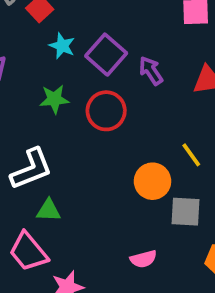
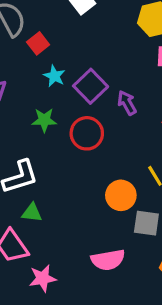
pink semicircle: (143, 259) -> (108, 260), size x1.5

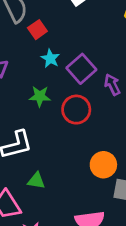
green triangle: (32, 213) -> (36, 181), moved

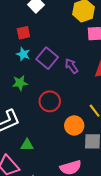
red square: (37, 30) -> (23, 33), moved, turned 32
red circle: (76, 110) -> (50, 101), moved

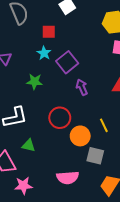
purple arrow: (71, 66) -> (82, 87), moved
red circle: (50, 101) -> (60, 118), moved

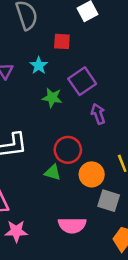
cyan star: (44, 53) -> (39, 65), moved
green star: (35, 82) -> (52, 98), moved
green triangle: (29, 145) -> (53, 172), moved

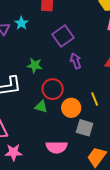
cyan star: (39, 65) -> (21, 23), moved
green star: (52, 98) -> (35, 65), moved

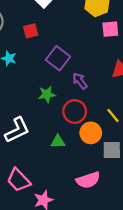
green star: (35, 65) -> (47, 94), moved
red circle: (53, 89) -> (75, 112), moved

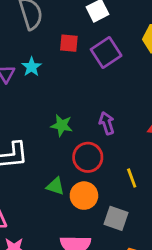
purple square: (58, 58) -> (106, 52), moved
orange circle: (91, 133) -> (84, 196), moved

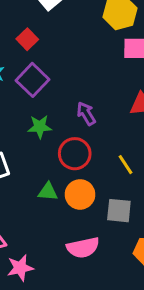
red square: (69, 43) -> (27, 39), turned -36
purple square: (106, 52) -> (33, 80), moved

